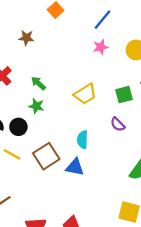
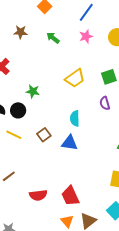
green arrow: (38, 83) -> (53, 38), moved
purple semicircle: (118, 124) -> (105, 103), turned 32
brown square: (46, 156) -> (44, 135), size x0.6

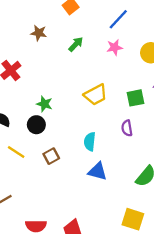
green arrow: (53, 38) -> (76, 44), turned 88
black circle: (18, 110) -> (36, 125), moved
blue triangle: (70, 143) -> (98, 171), moved

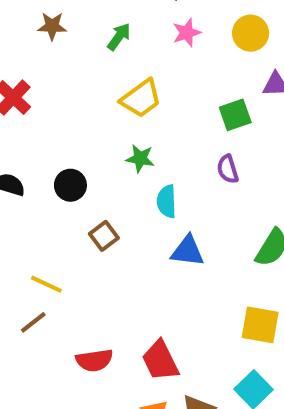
yellow trapezoid: (96, 95) -> (141, 99), moved
green star: (44, 104) -> (140, 158), moved
yellow line: (16, 152) -> (46, 284), moved

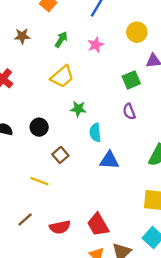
pink star: (187, 33) -> (96, 45), moved
yellow trapezoid: (141, 99) -> (62, 77), moved
yellow line: (46, 284) -> (39, 181), moved
brown line: (33, 322) -> (25, 219), moved

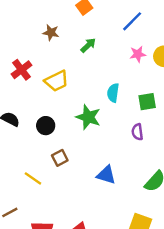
pink star: (96, 45) -> (138, 54), moved
yellow trapezoid: (62, 77) -> (57, 81), moved
green star: (78, 109) -> (88, 117), size x1.5
cyan semicircle: (95, 133) -> (113, 93), moved

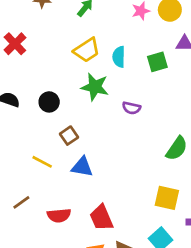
yellow trapezoid: (57, 81) -> (87, 50), moved
purple semicircle: (137, 132) -> (131, 108), moved, turned -63
blue triangle: (106, 175) -> (82, 167), moved

